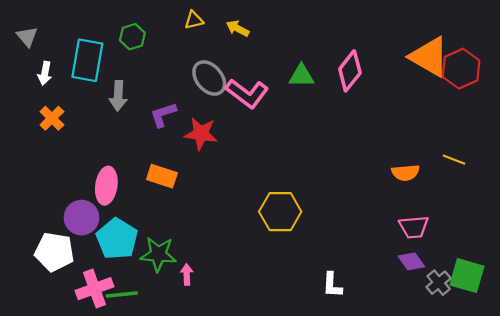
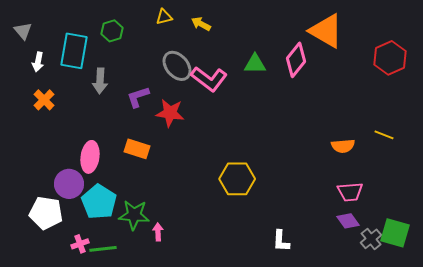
orange triangle: (429, 57) -> (326, 31), moved
pink cross: (95, 289) -> (80, 244), size x0.6

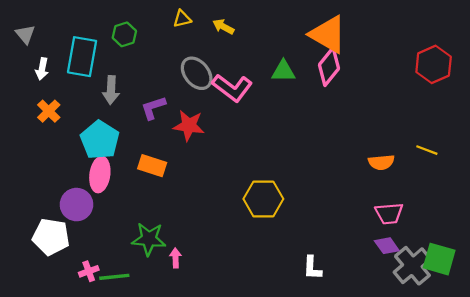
orange triangle: (326, 31) -> (328, 34), moved
cyan pentagon: (99, 202) -> (100, 140), moved
gray cross: (371, 239) -> (412, 266), size x1.6

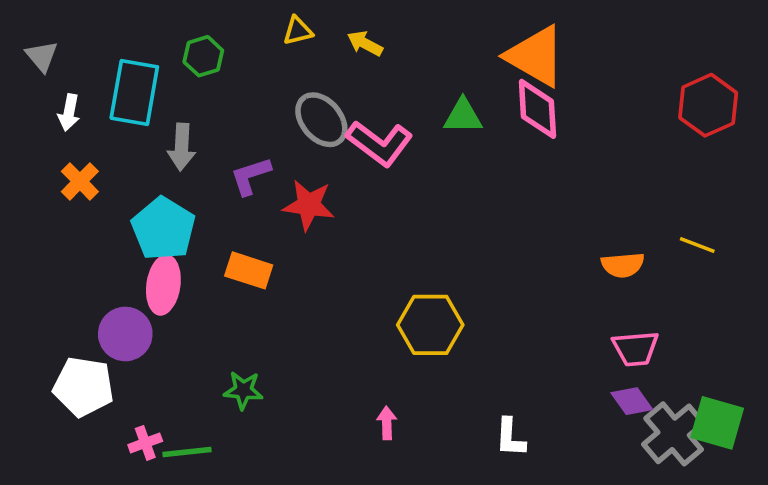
pink diamond: (329, 67) -> (537, 109), turned -42
green star: (149, 239) -> (243, 390), size x0.7
pink arrow: (175, 258) -> (387, 423), moved

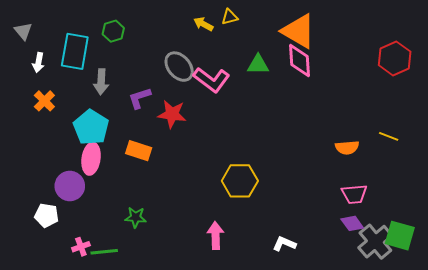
yellow triangle: (298, 31) -> (230, 17), moved
white pentagon: (84, 387) -> (46, 215), size x0.7
pink arrow: (387, 423) -> (216, 236), size x1.5
white L-shape: (510, 437) -> (284, 244), turned 110

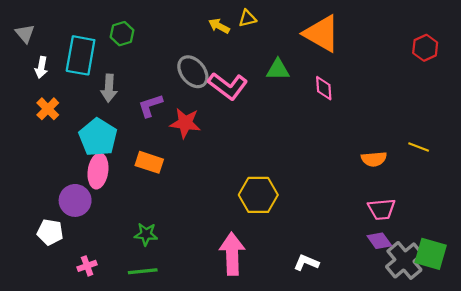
red hexagon: (395, 58) -> (425, 48), moved, size x0.7
pink diamond: (300, 60) -> (324, 88), moved, size x0.7
pink arrow: (216, 236) -> (232, 254), size x1.4
green line: (104, 252) -> (143, 271), moved

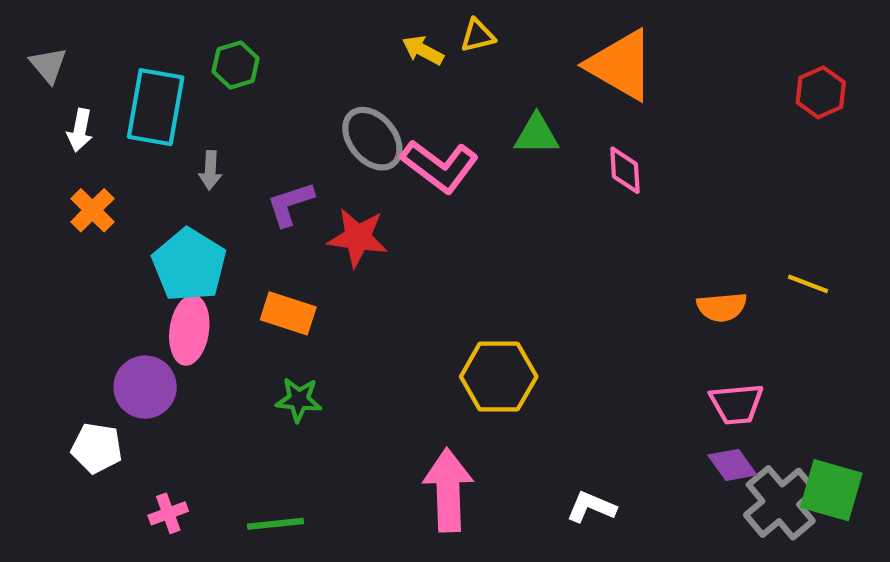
gray arrow: (109, 88) -> (210, 170), size x0.7
green star: (146, 234) -> (299, 400), moved

